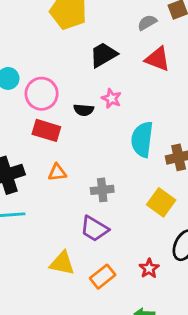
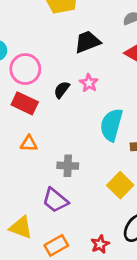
black semicircle: (84, 110) -> (62, 90), turned 114

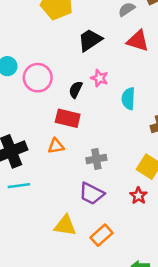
red rectangle: (25, 103) -> (68, 118), moved
cyan semicircle: (111, 125) -> (128, 99), moved, size x0.7
red star: (100, 244) -> (138, 196), moved

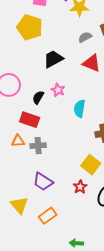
gray cross: (96, 159) -> (38, 146), moved
yellow triangle: (65, 226) -> (19, 205), turned 36

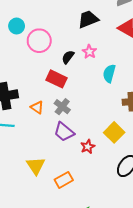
orange triangle: (18, 141) -> (37, 107), moved, turned 32
gray cross: (38, 146) -> (62, 107), turned 35
purple trapezoid: (43, 182) -> (64, 132), moved
red star: (80, 187) -> (88, 147), moved

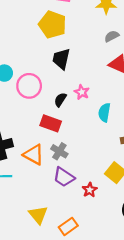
black trapezoid: (88, 19) -> (61, 59), moved, turned -50
orange triangle: (37, 107) -> (34, 155), size x1.5

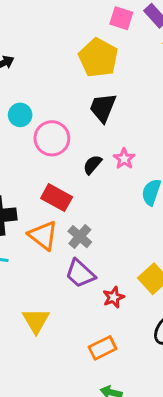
red rectangle: (51, 123) -> (57, 198), moved
orange rectangle: (68, 226) -> (103, 348), moved

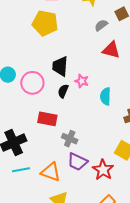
black trapezoid: (103, 108) -> (60, 66), moved
orange triangle: (43, 235) -> (51, 172), moved
red star: (114, 297) -> (103, 170), size x1.5

